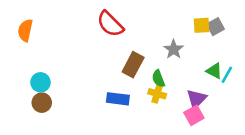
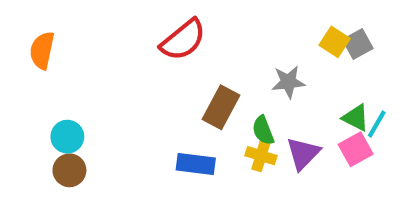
red semicircle: (110, 24) -> (183, 40), turned -84
yellow square: (202, 25) -> (335, 42), turned 36
gray star: (174, 49) -> (288, 82), turned 30
purple triangle: (196, 99) -> (303, 153), moved
pink square: (194, 115) -> (356, 149), moved

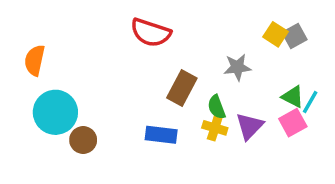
red semicircle: (183, 40) -> (151, 33), turned 57
orange semicircle: (42, 50) -> (35, 60), moved
cyan circle: (67, 137) -> (55, 112), size x1.6
brown circle: (69, 170) -> (83, 140), moved

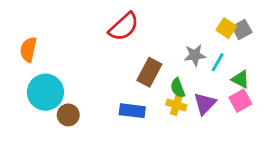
red semicircle: (151, 33) -> (124, 27), turned -60
cyan line: (310, 102) -> (218, 62), moved

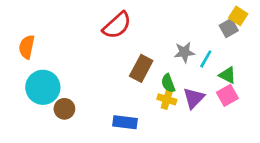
yellow square: (226, 28) -> (238, 16), moved
blue rectangle: (132, 111) -> (125, 122), moved

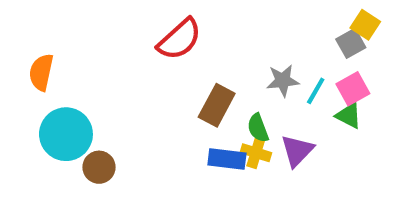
pink square: (227, 95) -> (353, 89), moved
blue rectangle: (125, 122) -> (227, 159), moved

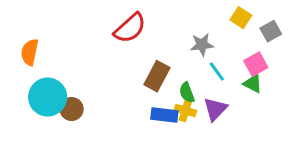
yellow square: (365, 25) -> (241, 18), moved
gray square: (351, 43) -> (271, 31), moved
gray star: (283, 81) -> (202, 45), moved
cyan line: (316, 91) -> (217, 72), moved, turned -66
brown circle: (99, 167) -> (72, 109), moved

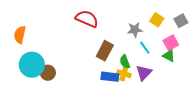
yellow square: (241, 18) -> (157, 20), moved
red semicircle: (130, 28) -> (87, 19), turned -115

